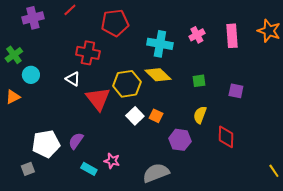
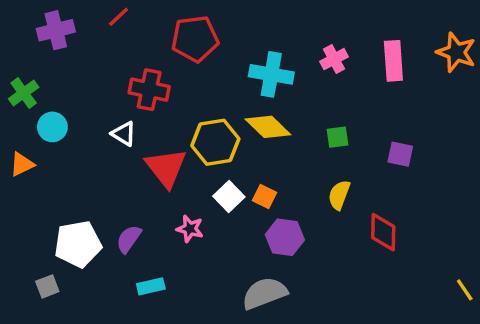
purple hexagon: (180, 140) -> (285, 237), moved
pink star: (112, 161) -> (190, 229), moved
cyan rectangle: (89, 169) -> (151, 286), turned -42

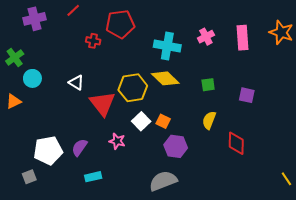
red cross: (149, 90) -> (93, 41), moved, size x0.6

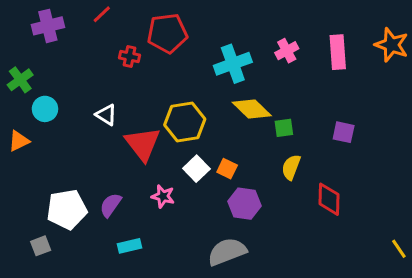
cyan cross: (167, 46) -> (233, 64), turned -30
yellow diamond: (165, 78) -> (252, 109), moved
green square: (208, 85) -> (284, 128), moved

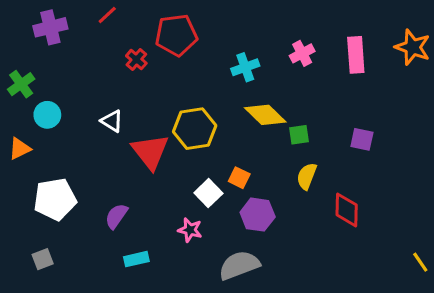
red cross: (129, 56) -> (136, 60), turned 30
cyan cross: (233, 64) -> (245, 67), size x0.7
white square: (196, 169) -> (208, 193), moved
pink star: (163, 196) -> (190, 230), moved
white pentagon: (67, 209) -> (55, 199), moved

